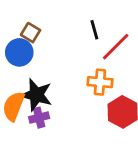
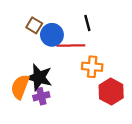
red line: (116, 47) -> (71, 45), moved, turned 44
blue circle: (19, 52) -> (52, 35), moved

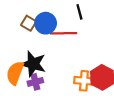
brown square: (34, 25) -> (29, 23), moved
orange cross: (92, 67) -> (84, 81), moved

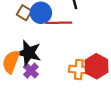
purple cross: (35, 82) -> (31, 71), turned -32

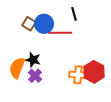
black star: (29, 53) -> (33, 60), size x0.7

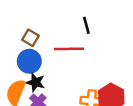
blue circle: (44, 24) -> (29, 61), moved

